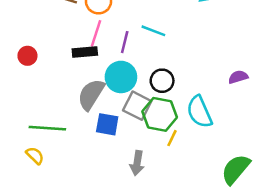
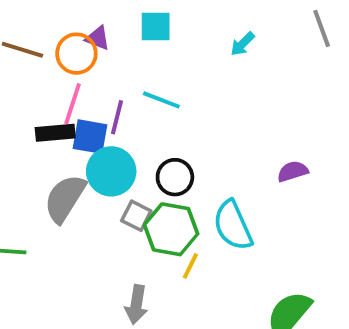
gray square: (137, 106) -> (136, 216), size x0.7
blue square: (107, 124) -> (90, 137), moved

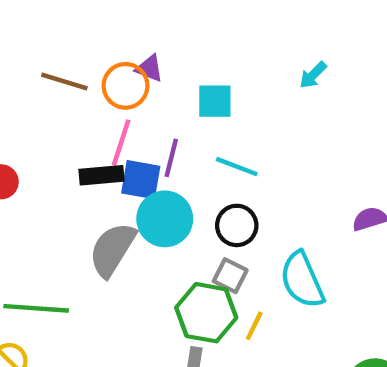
cyan square: (156, 27) -> (215, 101), moved
cyan line: (161, 100) -> (237, 167), moved
gray square: (136, 216) -> (230, 276), moved
green hexagon: (171, 229) -> (206, 313), moved

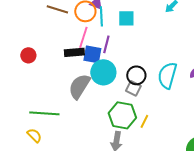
cyan line: (237, 167) -> (101, 16), moved, turned 66
gray square: (230, 276) -> (133, 88), moved
cyan semicircle: (302, 280) -> (167, 75), moved, turned 40

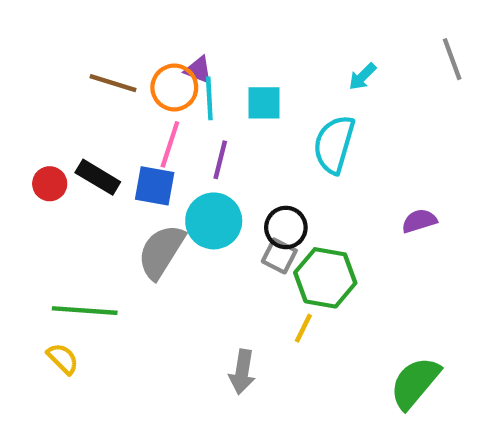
black rectangle: (74, 52) -> (98, 177), moved, turned 36
blue square: (92, 54) -> (155, 186), moved
cyan semicircle: (167, 75) -> (334, 144), moved
green hexagon: (122, 115) -> (325, 278), moved

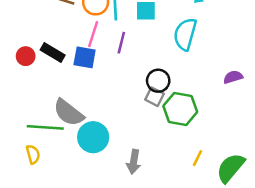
cyan circle: (214, 221) -> (93, 137), moved
gray semicircle: (161, 252) -> (69, 113), moved, turned -84
yellow line: (303, 328) -> (197, 158), moved
yellow semicircle: (63, 359) -> (33, 154), turned 30

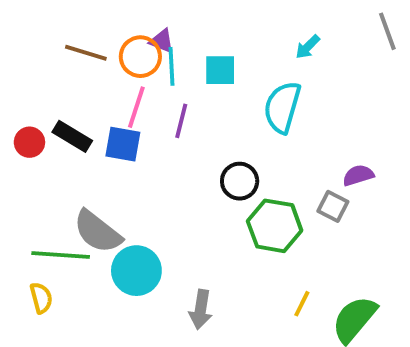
gray square: (154, 97) -> (333, 206), moved

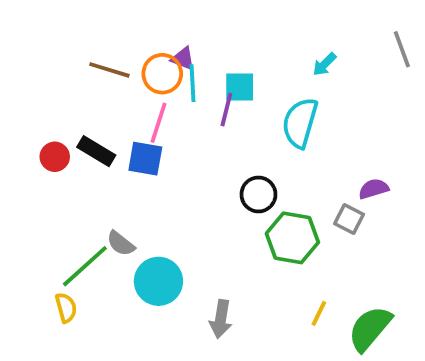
purple line: (181, 121) -> (226, 110), moved
gray semicircle: (98, 232) -> (121, 244), size x0.6
green line: (61, 255) -> (85, 266), turned -46

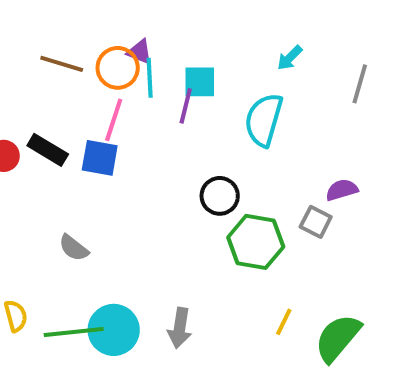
gray line: (402, 49) -> (360, 84), moved, turned 36
green line: (85, 266) -> (74, 332), moved, turned 36
cyan circle: (158, 281) -> (114, 330), moved

